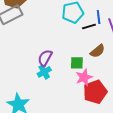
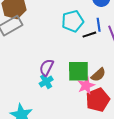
brown semicircle: (98, 51) -> (98, 75), moved
green square: (77, 63) -> (78, 71), size x1.6

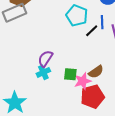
cyan pentagon: (73, 21) -> (77, 16), turned 30
black line: (89, 35) -> (92, 31), turned -32
green square: (78, 71) -> (70, 74), moved, size x0.6

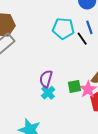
black line: (92, 31) -> (82, 39), turned -64

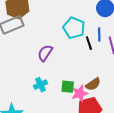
purple semicircle: (46, 79) -> (45, 53), moved

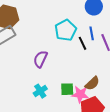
cyan pentagon: (74, 28) -> (66, 30), turned 30
pink star: (80, 93) -> (80, 94), turned 30

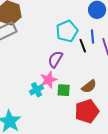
purple semicircle: (40, 59) -> (55, 59), moved
pink star: (80, 94) -> (48, 80), moved, turned -30

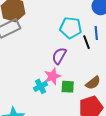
cyan pentagon: (67, 31) -> (71, 28), turned 30

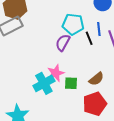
purple semicircle: (59, 56) -> (63, 43), moved
cyan cross: (41, 86) -> (44, 83), size x1.5

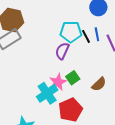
black line: (89, 38) -> (86, 36), moved
green square: (71, 83) -> (73, 78), moved, turned -32
red pentagon: (95, 104) -> (70, 110), moved

